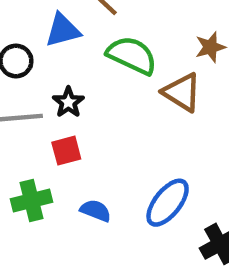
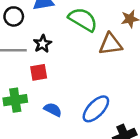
brown triangle: (182, 92) -> (110, 44), turned -45

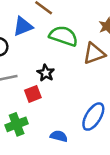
black star: (43, 44) -> (46, 73), moved
blue semicircle: (53, 110) -> (59, 136), moved

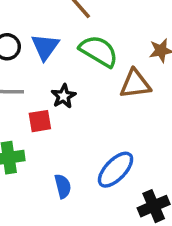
blue triangle: (23, 26) -> (45, 47), moved, turned -45
blue semicircle: (59, 136) -> (63, 186), turned 49

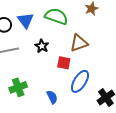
brown triangle: (135, 84) -> (79, 43), moved
red square: (40, 121) -> (64, 63), moved, turned 32

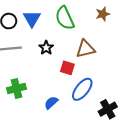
green semicircle: (56, 16) -> (65, 18), turned -140
blue semicircle: (52, 97) -> (51, 103), turned -112

